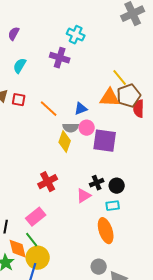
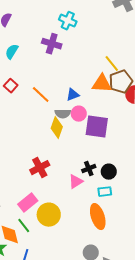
red square: (19, 100) -> (11, 86), turned 32
yellow circle: (38, 258) -> (49, 215), moved

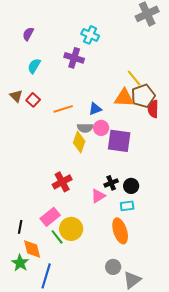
orange line: (41, 95) -> (63, 109), turned -60
green line: (24, 226) -> (57, 237), moved

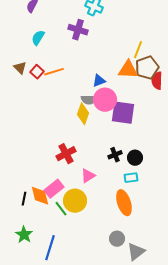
yellow line: (134, 78) -> (138, 50), turned 60
orange line: (63, 109) -> (54, 72), moved
pink circle: (101, 128) -> (105, 100), size x1.5
pink triangle: (98, 196) -> (88, 176), moved
orange diamond: (32, 249) -> (40, 196), moved

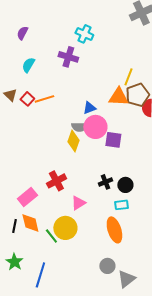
purple square: (123, 113) -> (113, 140), size x0.7
pink rectangle: (54, 189) -> (27, 197), moved

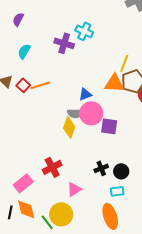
cyan cross: (84, 34) -> (84, 31), moved

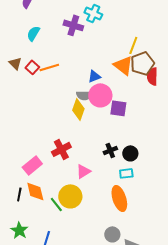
orange triangle: (114, 83) -> (123, 65), turned 35

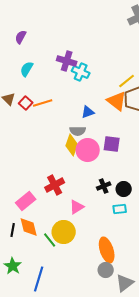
cyan cross: (93, 13) -> (81, 72), moved
yellow line: (133, 45) -> (127, 81), turned 30
pink circle: (100, 95) -> (88, 150), moved
orange ellipse: (119, 198) -> (107, 250), moved

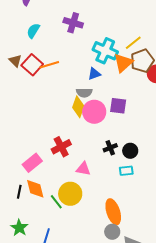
cyan cross: (81, 72) -> (105, 51), moved, size x1.4
orange triangle: (117, 101) -> (123, 63), turned 40
red square: (26, 103) -> (32, 65), size x1.5
pink triangle: (77, 207) -> (83, 169), turned 42

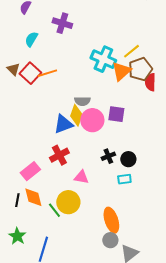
purple cross: (73, 23) -> (62, 23), moved
blue triangle: (94, 74) -> (63, 124), moved, size x1.5

